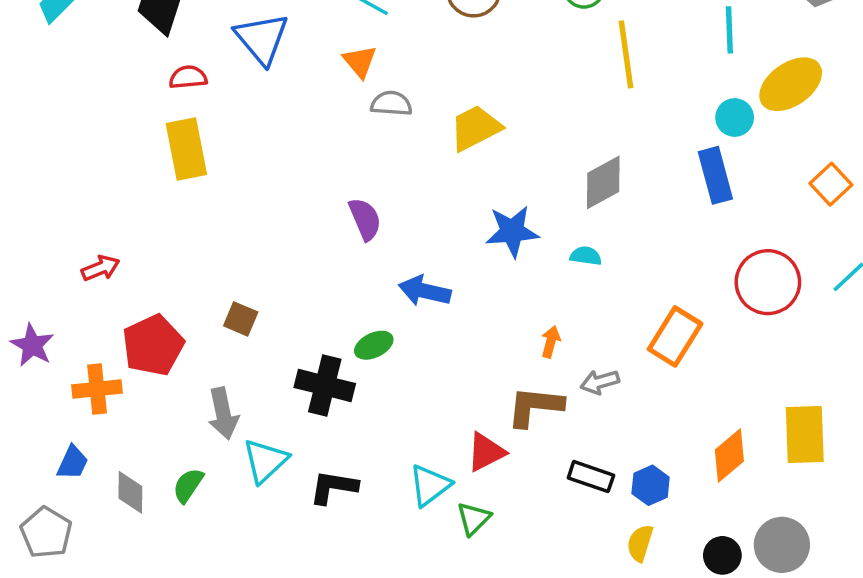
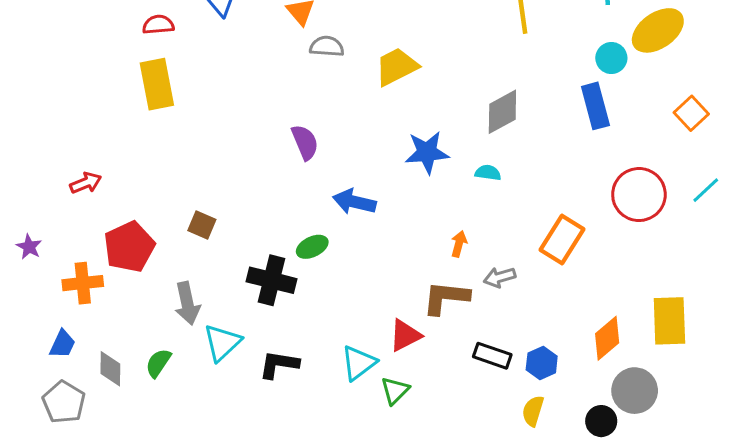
purple star: (32, 345) -> (29, 247), size x0.7
gray pentagon: (46, 533) -> (64, 402), moved
gray circle: (782, 545) -> (635, 391), moved

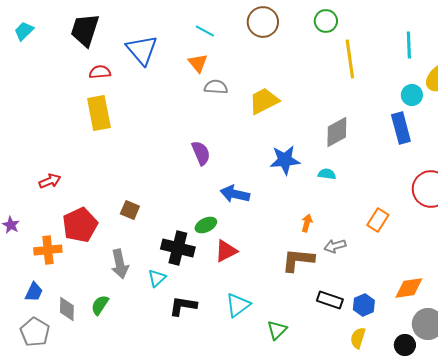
orange rectangle: (562, 240) -> (378, 220), size x0.7
red triangle: (405, 335) -> (226, 251), moved
orange diamond: (607, 338) -> (409, 288), turned 32
cyan triangle: (222, 343) -> (157, 278), moved, size x0.7
green triangle: (395, 391) -> (277, 330), moved

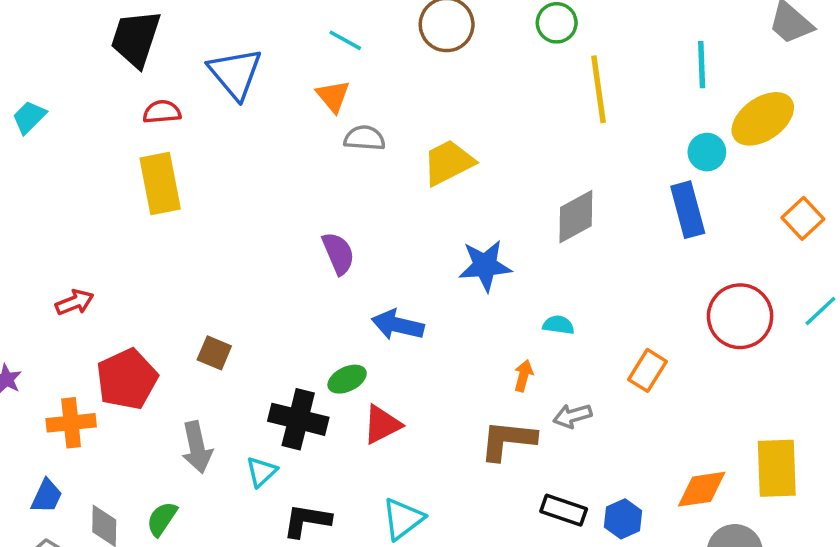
cyan trapezoid: (24, 31) -> (29, 117), moved
cyan semicircle: (327, 174) -> (558, 325), moved

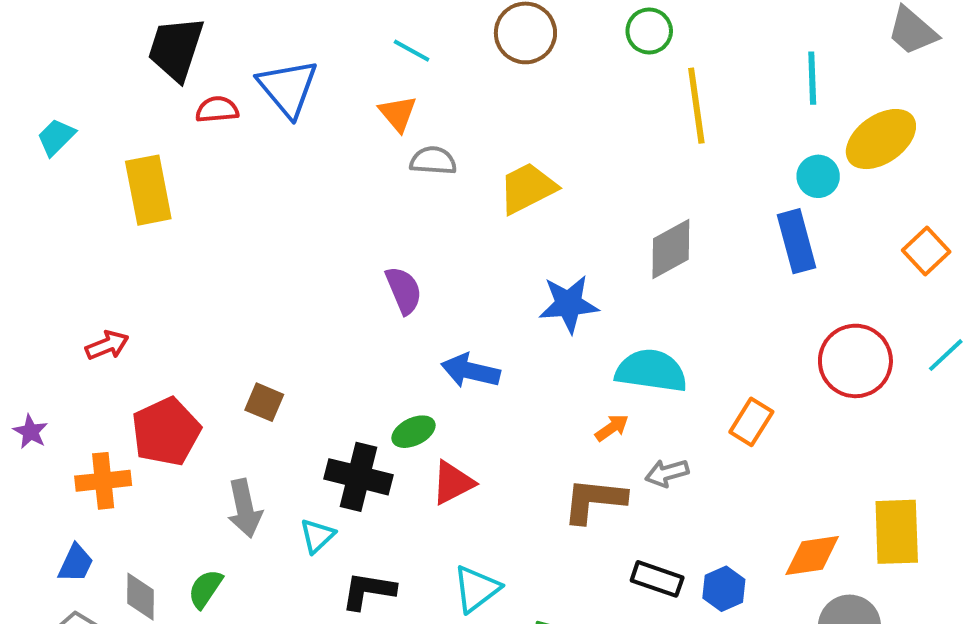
red semicircle: (162, 112) -> (217, 110), moved
yellow rectangle: (160, 183) -> (148, 190), moved
cyan semicircle: (558, 325) -> (651, 371), size x2.0
orange arrow: (523, 376) -> (612, 428), turned 40

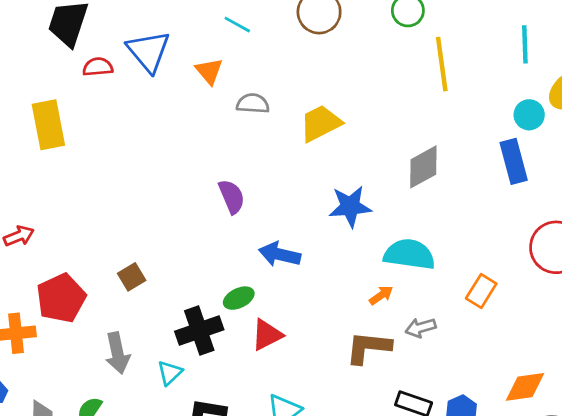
orange triangle: (398, 113) -> (209, 71), moved
brown square: (264, 402) -> (132, 277), turned 36
black cross: (359, 477) -> (199, 330), turned -33

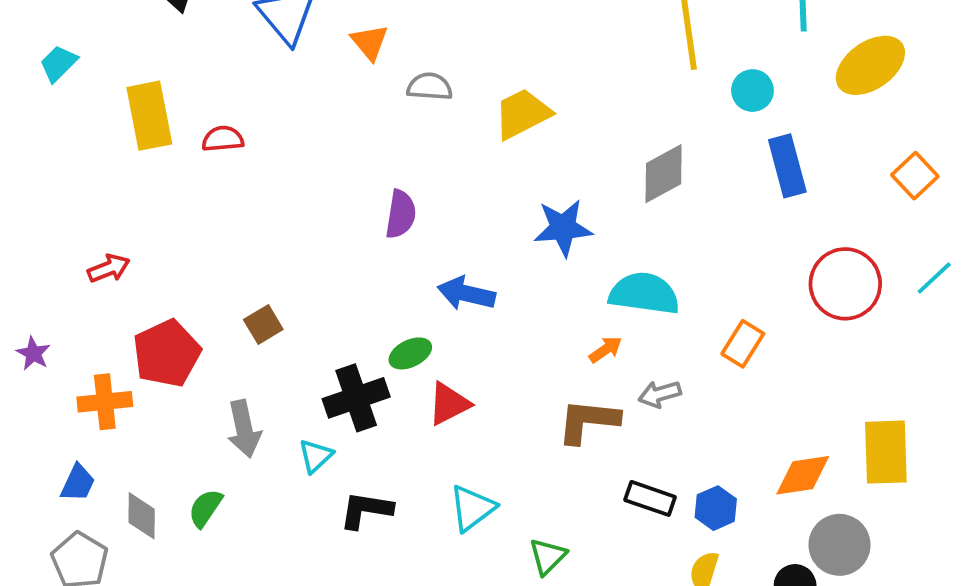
red semicircle: (98, 67) -> (223, 139), moved
cyan circle: (529, 115) -> (752, 91), moved
purple semicircle: (232, 197) -> (401, 214), turned 32

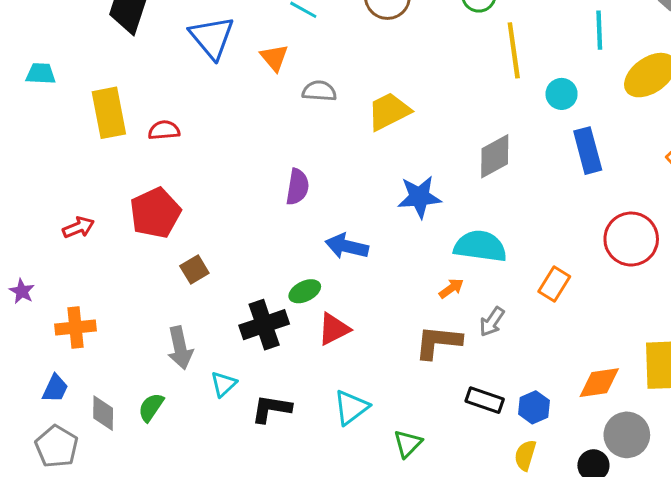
cyan trapezoid: (58, 63) -> (41, 74), turned 48
red pentagon: (167, 353) -> (155, 213), moved
gray arrow: (660, 394) -> (492, 322), turned -40
cyan triangle: (316, 456) -> (223, 384), moved

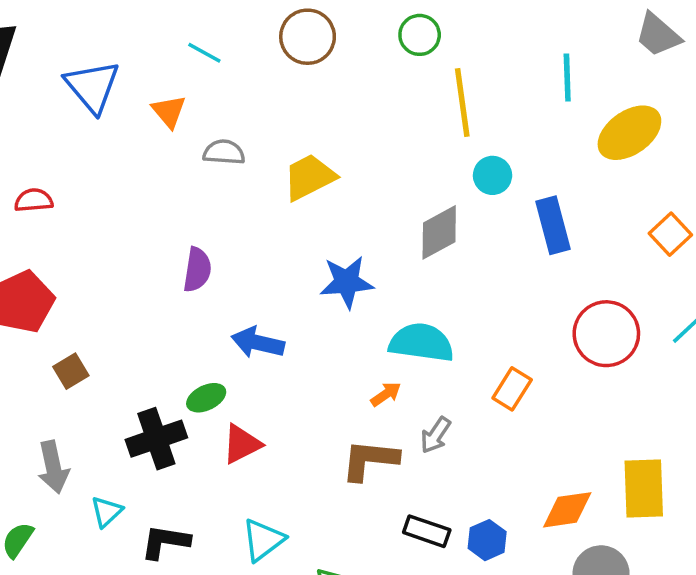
cyan circle: (562, 94) -> (493, 175), moved

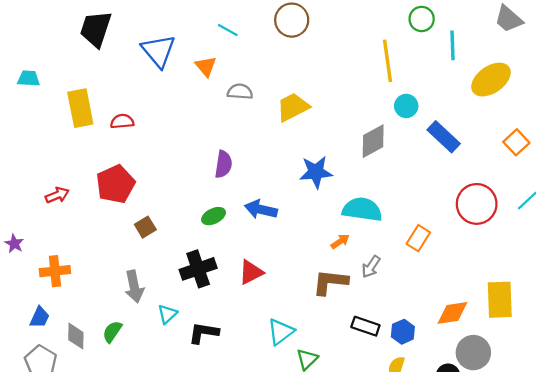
green circle: (420, 35) -> (422, 19), moved
blue rectangle: (553, 225) -> (444, 137), turned -32
green ellipse: (206, 398) -> (214, 216), moved
cyan triangle: (263, 540) -> (281, 332), moved

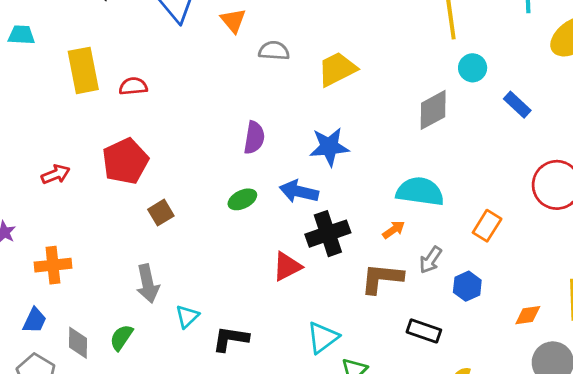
blue rectangle: (444, 137) -> (517, 105), size x0.7
blue star: (316, 172) -> (329, 147), moved
black cross: (198, 269) -> (328, 234), moved
orange diamond: (452, 313) -> (528, 315), size x0.7
blue hexagon: (403, 332) -> (467, 286), moved

